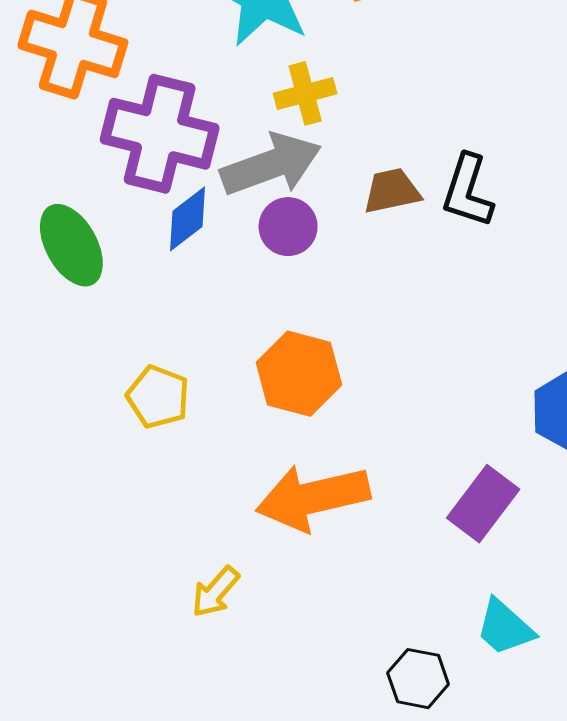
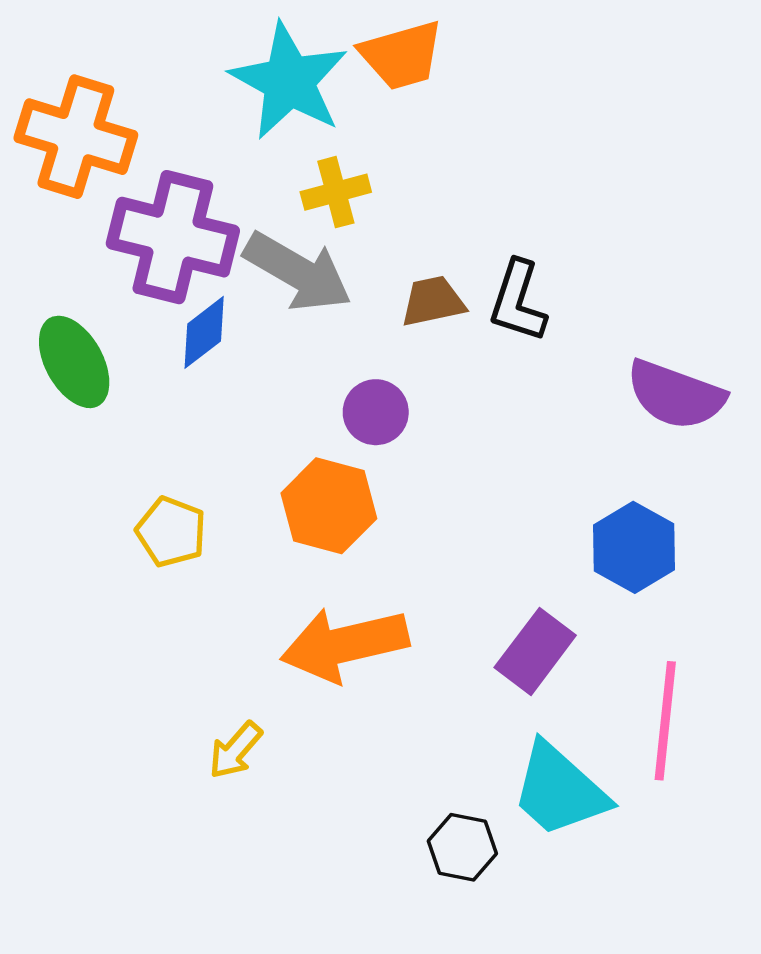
gray arrow: (271, 165) -> (298, 272), turned 50
purple circle: (288, 227) -> (376, 412), moved
cyan trapezoid: (505, 627) -> (559, 790), size x1.5

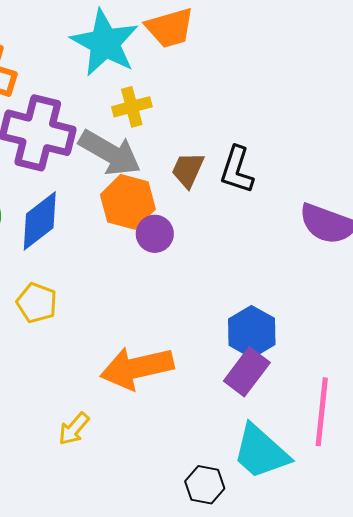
brown trapezoid: (433, 301) -> (188, 170), turned -54
blue diamond: (204, 332) -> (40, 221), moved, size x1.4
orange hexagon: (329, 506) -> (128, 202), moved
blue hexagon: (634, 547) -> (252, 332), moved

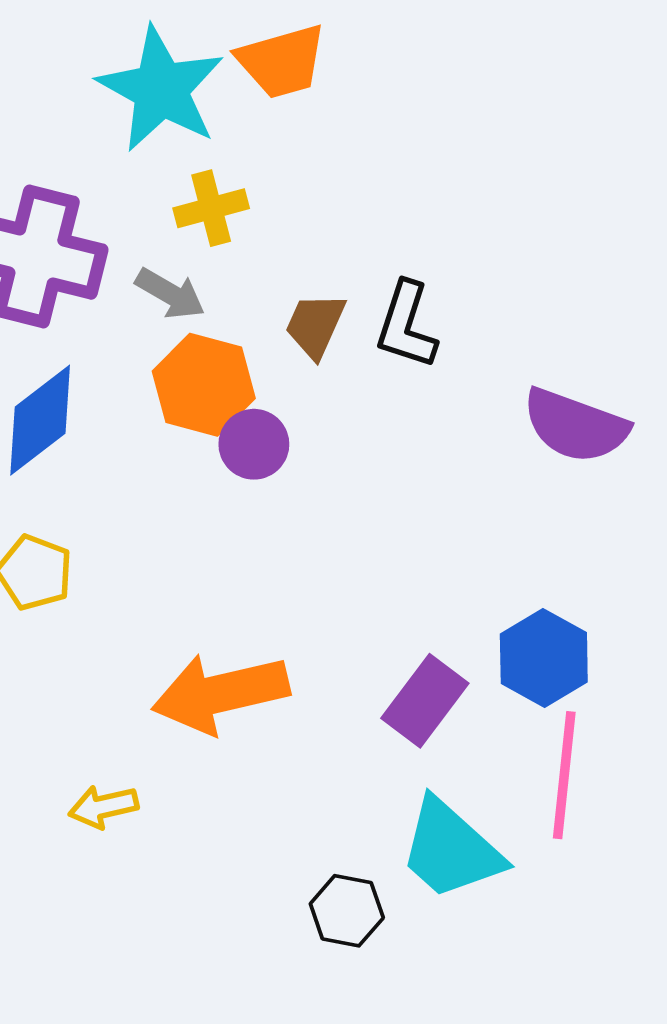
gray arrow: (110, 153) -> (170, 294), size x0.6
blue hexagon: (252, 332) -> (544, 658), moved
yellow arrow: (74, 429) -> (103, 807), turned 36

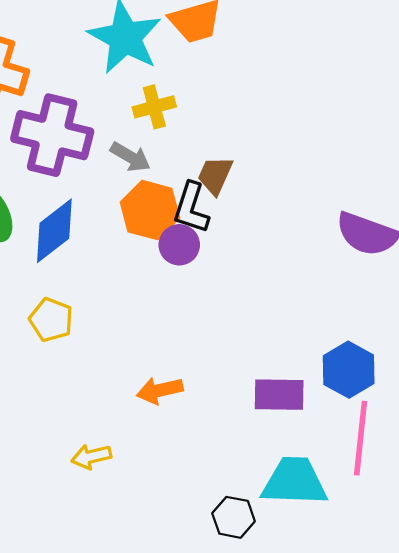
black L-shape: (406, 325) -> (191, 208), moved
orange arrow: (220, 693) -> (160, 390), size x0.6
purple rectangle: (425, 701) -> (279, 395), turned 54
cyan trapezoid: (451, 849) -> (294, 482), turned 140

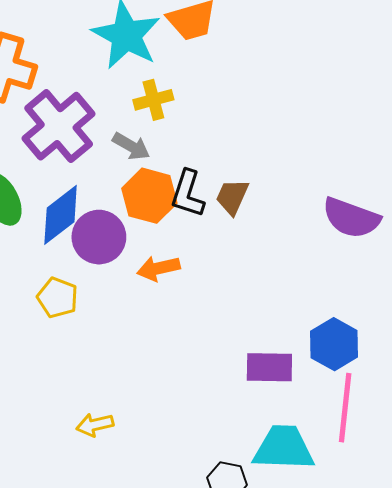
purple cross: (52, 135) -> (59, 126), turned 36
brown trapezoid: (215, 175) -> (232, 197), moved
purple circle: (179, 245) -> (99, 237), moved, size x1.4
orange arrow: (160, 390) -> (158, 268), moved

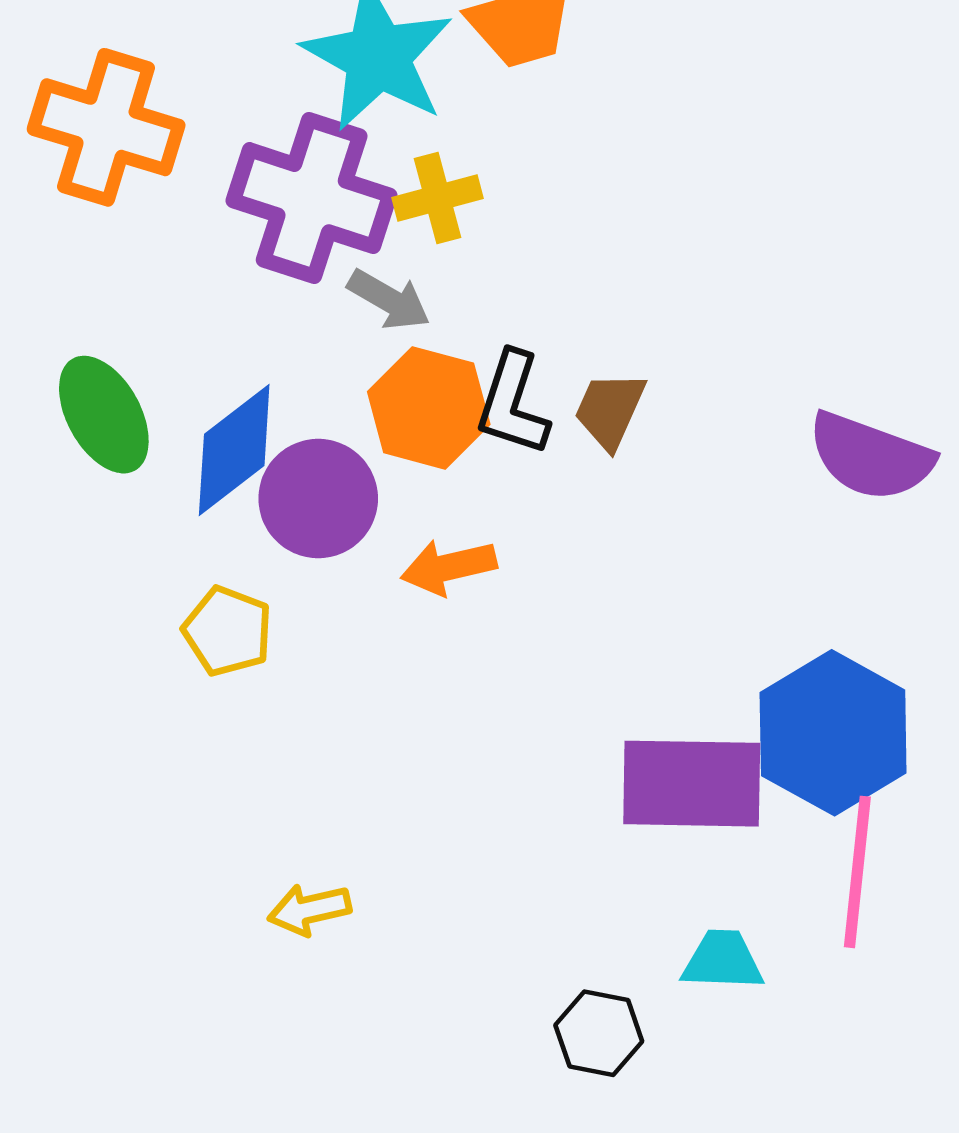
purple cross: (59, 126) -> (312, 198), moved, turned -32
blue hexagon: (334, 344) -> (833, 733), size x1.4
purple rectangle: (269, 367) -> (692, 784), size x1.4
cyan trapezoid: (284, 448) -> (723, 960), size x0.6

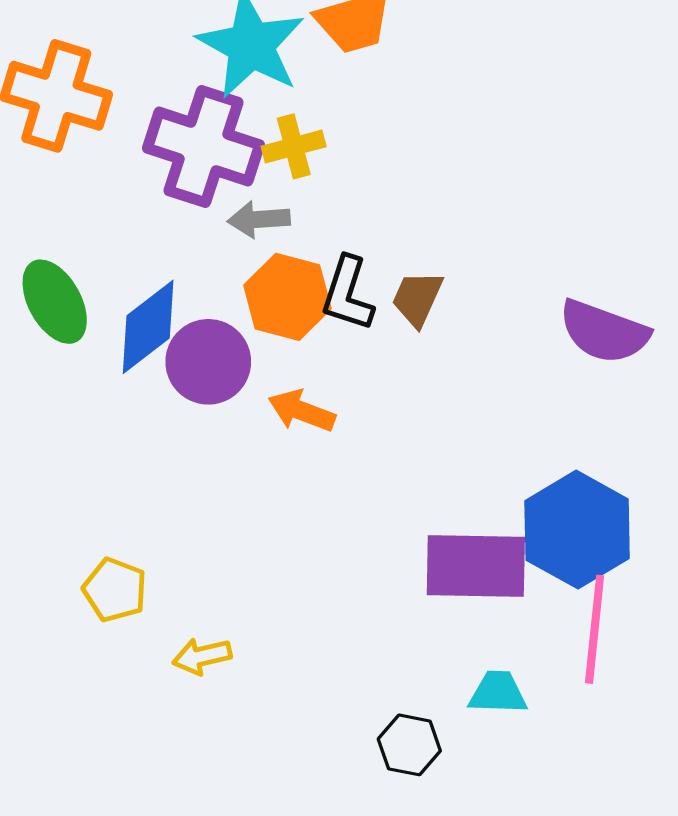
gray arrow: (389, 300) -> (259, 219), turned 146
orange arrow: (449, 567) -> (302, 411), turned 34
yellow pentagon: (228, 631) -> (115, 590), moved

